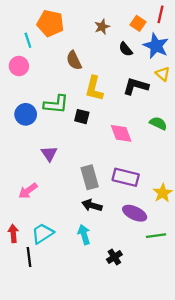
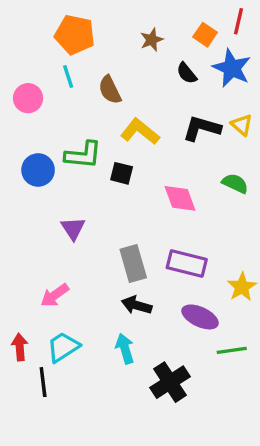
cyan line: (28, 40) -> (68, 76), moved
yellow triangle: (163, 74) -> (242, 125), moved
yellow L-shape: (94, 88) -> (140, 132), turned 115
pink arrow: (28, 191) -> (55, 295), moved
black cross: (114, 257) -> (170, 382), size x1.6

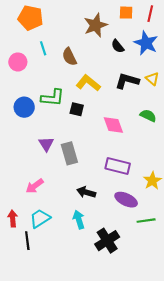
orange pentagon: (75, 35) -> (30, 18), moved
orange square: (205, 35) -> (126, 13), moved, turned -32
brown star: (152, 40) -> (96, 25), size x1.6
gray rectangle: (133, 263) -> (69, 153), moved

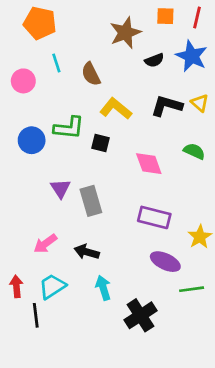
black semicircle: (118, 46) -> (154, 60), turned -72
black arrow: (86, 192) -> (87, 252), moved

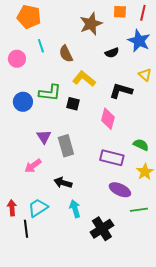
black semicircle: (154, 60) -> (112, 53), moved
black L-shape: (167, 106) -> (121, 91), moved
green semicircle: (194, 151) -> (141, 145), moved
pink diamond: (149, 164) -> (108, 119), turned 35
pink arrow: (45, 244) -> (33, 166), moved

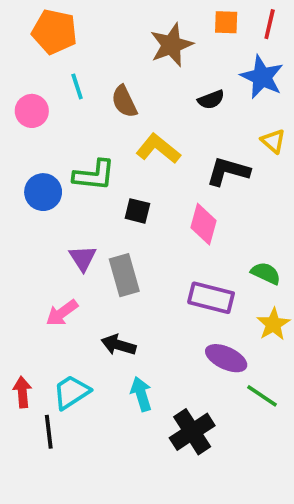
black square: (73, 104) -> (137, 211), moved
green line: (139, 210) -> (262, 396), turned 42

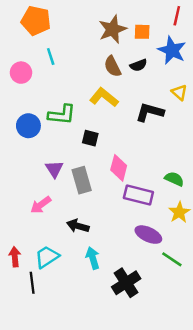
orange square: (226, 22) -> (142, 32), moved
brown semicircle: (124, 102) -> (113, 66), moved
pink diamond: (203, 224) -> (119, 168), moved

